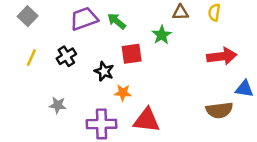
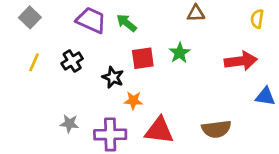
yellow semicircle: (214, 12) -> (257, 19), moved
purple trapezoid: (84, 19) -> (91, 20), turned 44
green star: (162, 35) -> (180, 53), moved
gray star: (58, 105) -> (69, 124), moved
brown semicircle: (219, 110) -> (216, 129), moved

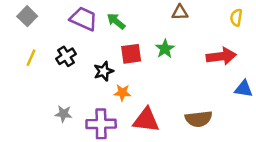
black star: (113, 77) -> (104, 71), turned 30

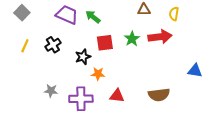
yellow semicircle: (236, 17) -> (174, 14), moved
red arrow: (221, 56) -> (160, 37), moved
red triangle: (146, 120) -> (117, 96), size x0.7

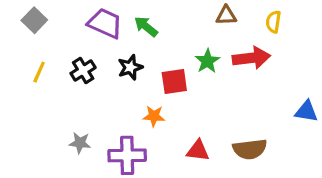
red square: (105, 43) -> (174, 82), moved
black star: (83, 57) -> (130, 67), moved
red triangle: (117, 96) -> (198, 151), moved

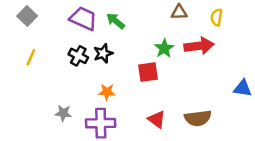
black cross: (83, 71) -> (78, 56), moved, turned -30
red square: (174, 82) -> (148, 72), moved
orange star: (154, 116) -> (107, 92), moved
red triangle: (198, 151) -> (157, 119), turned 30

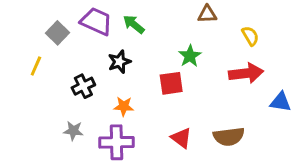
gray square: (27, 16) -> (57, 33), moved
yellow semicircle: (217, 17) -> (250, 36), moved, turned 140
red arrow: (199, 46) -> (246, 73), moved
black cross: (78, 56) -> (83, 86), moved, turned 36

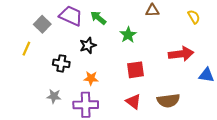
yellow semicircle: (250, 36) -> (194, 17), moved
green star: (190, 56) -> (128, 35), moved
red square: (171, 83) -> (135, 70), moved
black cross: (83, 86) -> (61, 63), turned 35

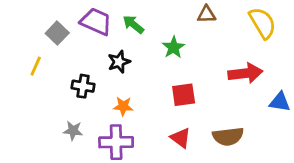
yellow semicircle: (194, 17) -> (263, 23), size x1.6

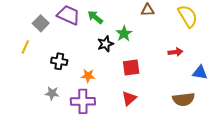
black star: (119, 62) -> (105, 44), moved
red arrow: (245, 73) -> (175, 52), size x0.6
brown semicircle: (228, 136) -> (184, 99), moved
red triangle: (181, 138) -> (129, 98), turned 42

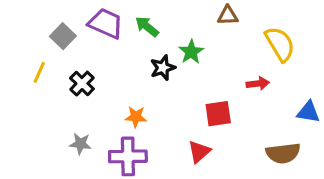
yellow semicircle: (188, 16) -> (280, 44), moved
red arrow: (175, 52) -> (258, 84), moved
black cross: (59, 61) -> (82, 84), moved, turned 35
red square: (131, 67) -> (218, 114), moved

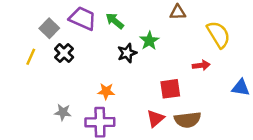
black cross: (82, 84) -> (64, 53), moved
brown semicircle: (283, 153) -> (188, 120), moved

